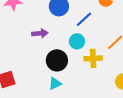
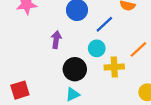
purple arrow: (40, 33) -> (56, 40), turned -77

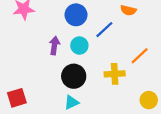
cyan circle: (97, 48) -> (79, 46), moved

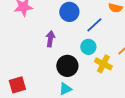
cyan circle: (79, 46) -> (88, 47), moved
yellow cross: (115, 74) -> (103, 64), turned 30

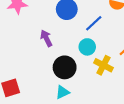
purple arrow: (50, 39) -> (46, 38), turned -35

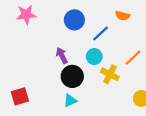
purple arrow: (46, 38) -> (62, 55), moved

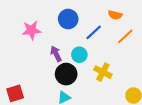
pink star: (26, 15) -> (31, 30), moved
cyan circle: (94, 57) -> (79, 55), moved
orange line: (133, 58) -> (125, 36), moved

